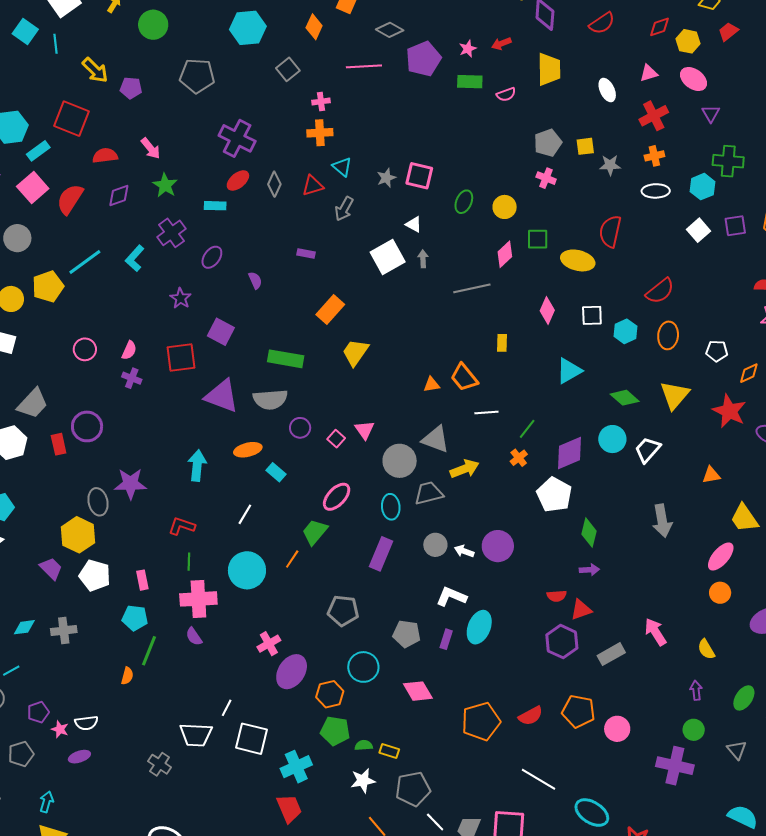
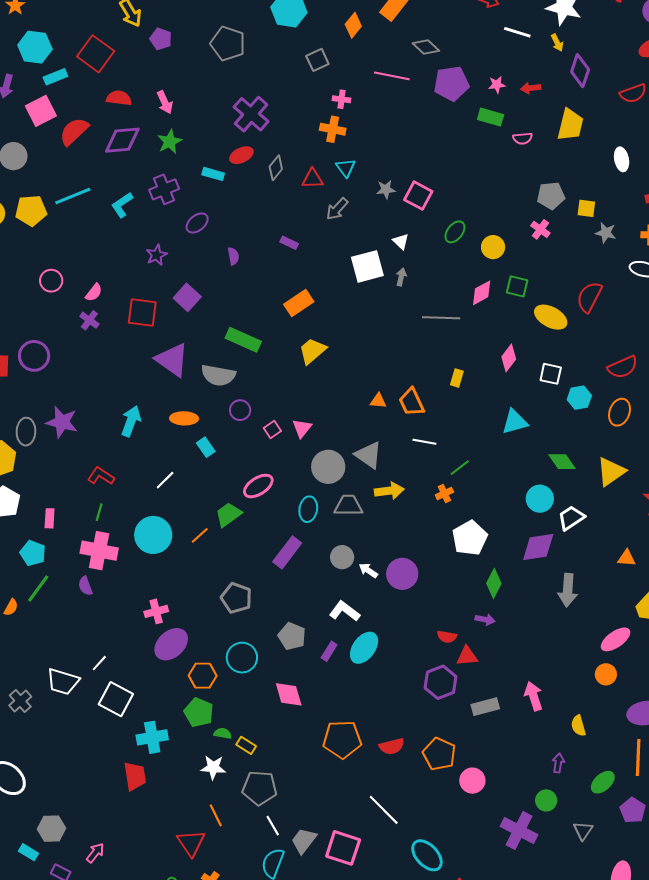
purple diamond: (119, 196) -> (122, 140), size x1.5
purple diamond: (570, 453) -> (538, 547), moved

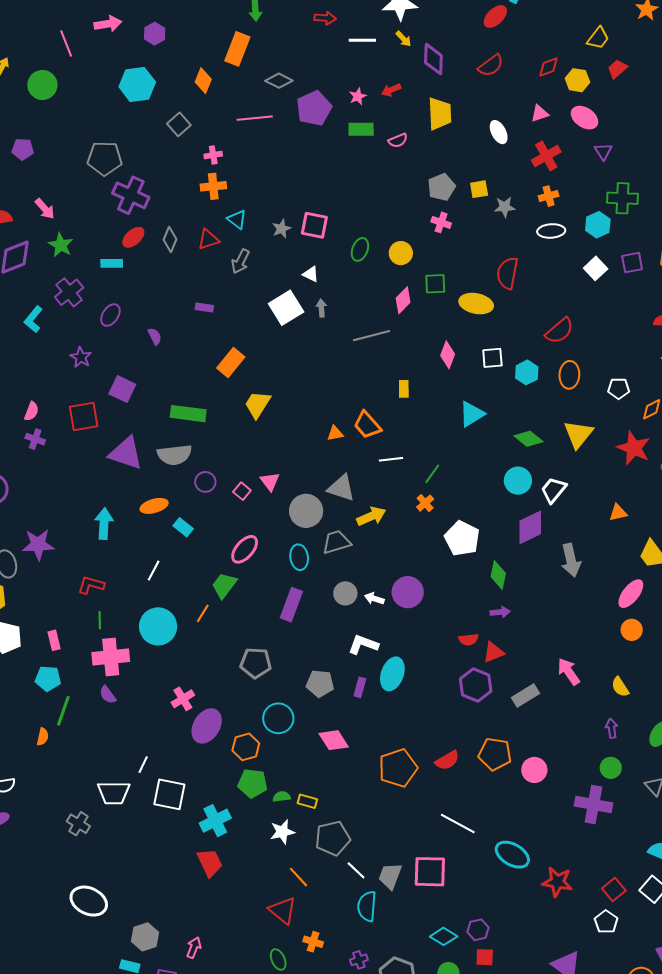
gray pentagon: (228, 44) -> (105, 158), moved

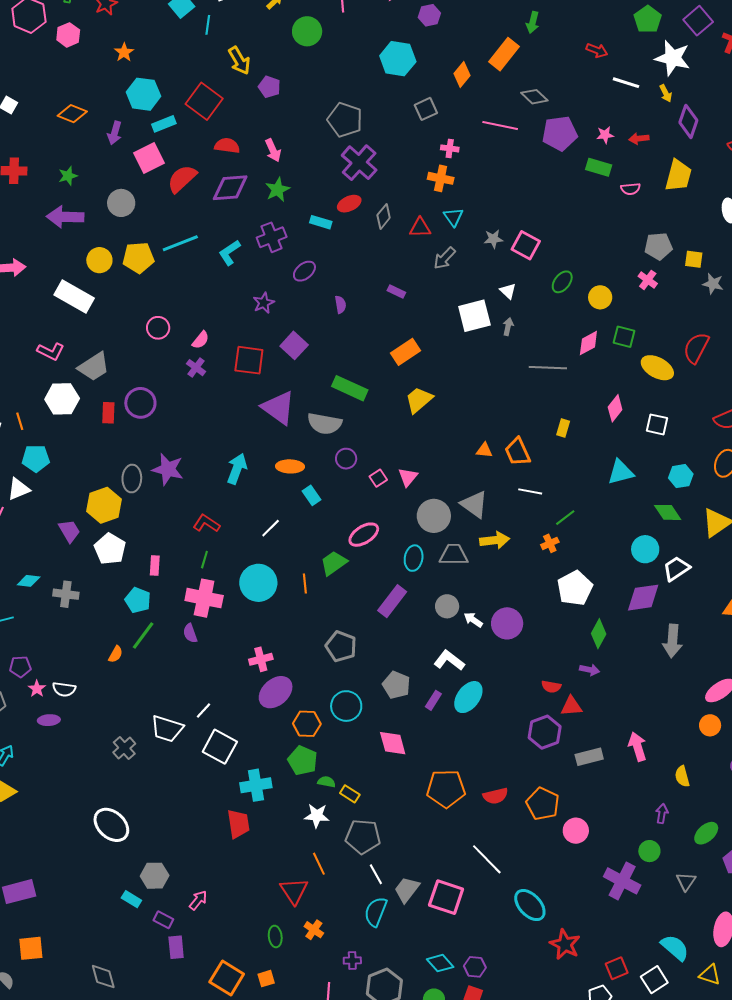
cyan hexagon: (527, 372) -> (681, 476), moved
orange line: (203, 613) -> (305, 584), turned -54

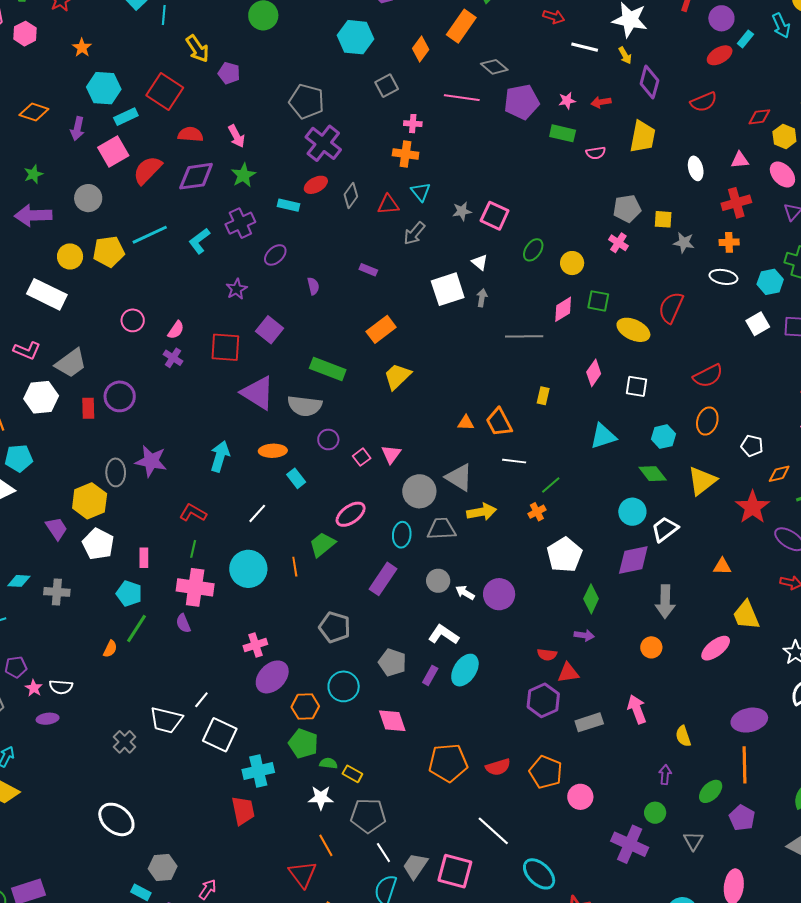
orange circle: (710, 725) -> (651, 647), moved

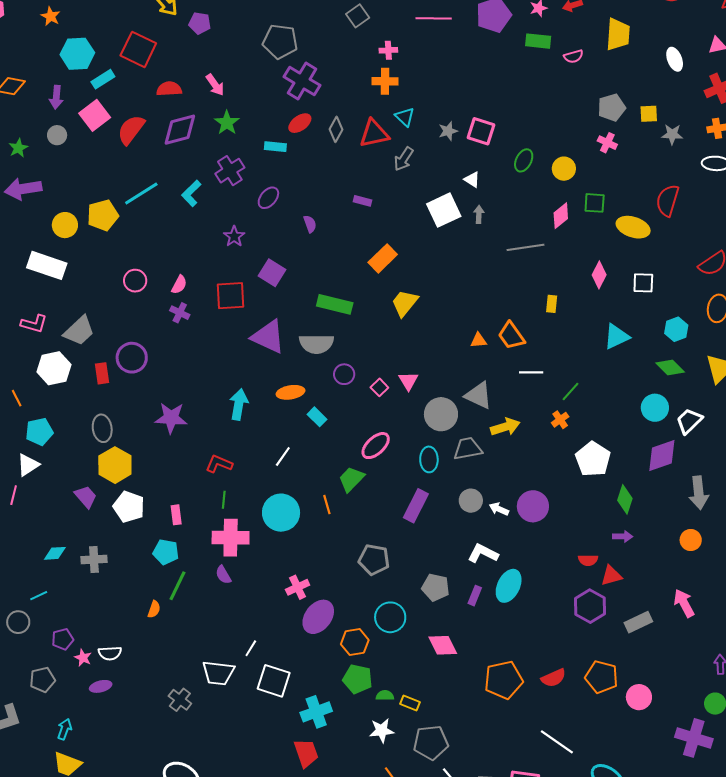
gray circle: (88, 198) -> (57, 135), moved, size x0.7
red triangle: (388, 204) -> (374, 134), size x1.4
gray ellipse: (116, 472) -> (102, 428), moved

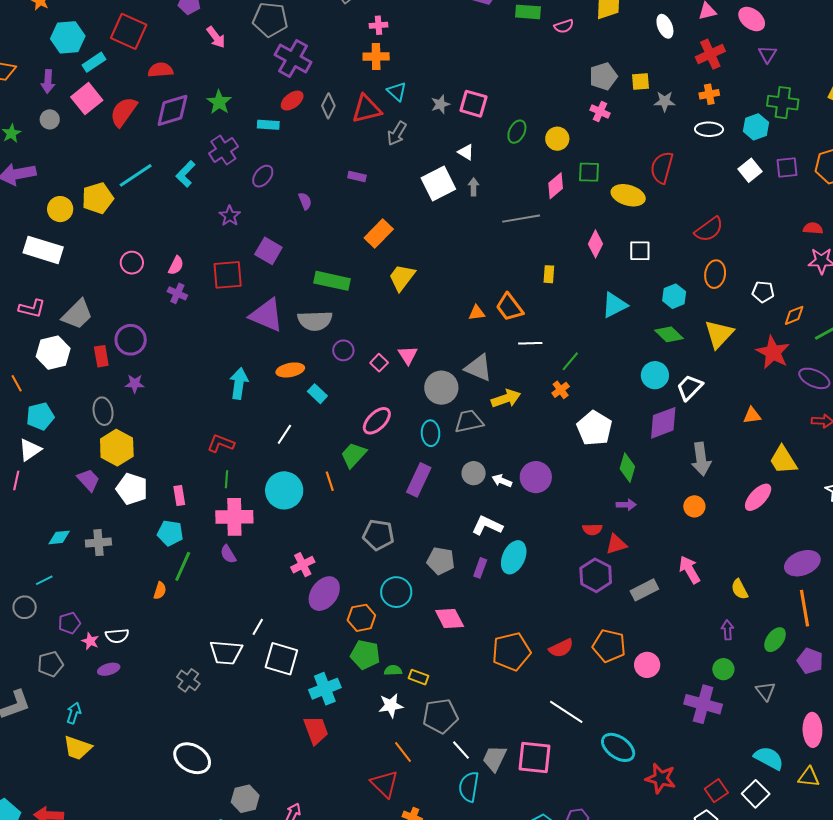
pink arrow: (215, 85) -> (216, 37), moved
purple star: (171, 418) -> (135, 384), moved, size x0.6

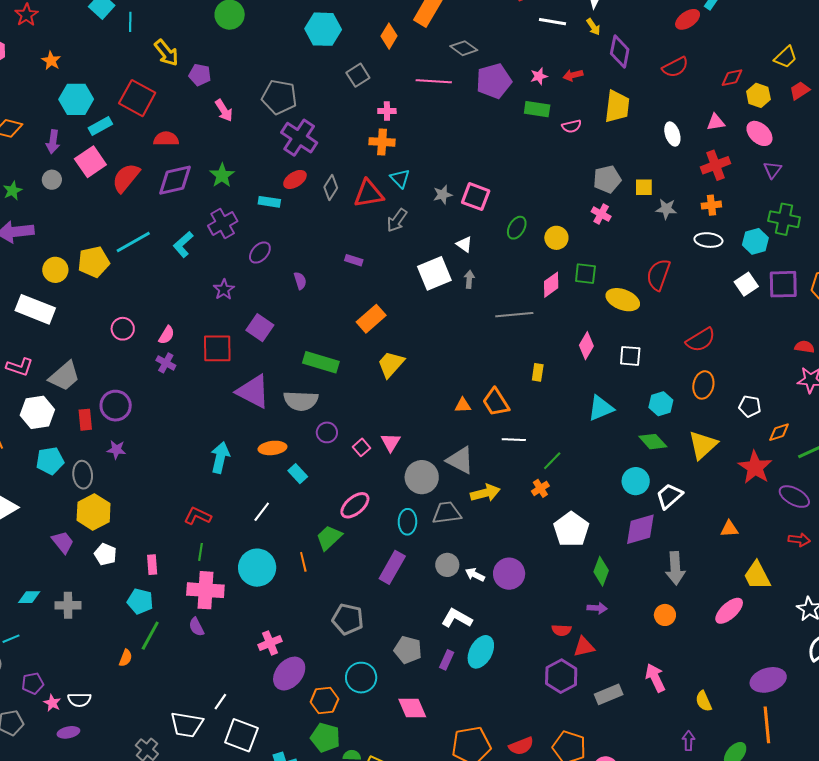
purple square: (787, 167) -> (783, 284), size x1.4
cyan pentagon: (40, 416) -> (50, 461), moved
white pentagon: (132, 489) -> (105, 554), size x0.7

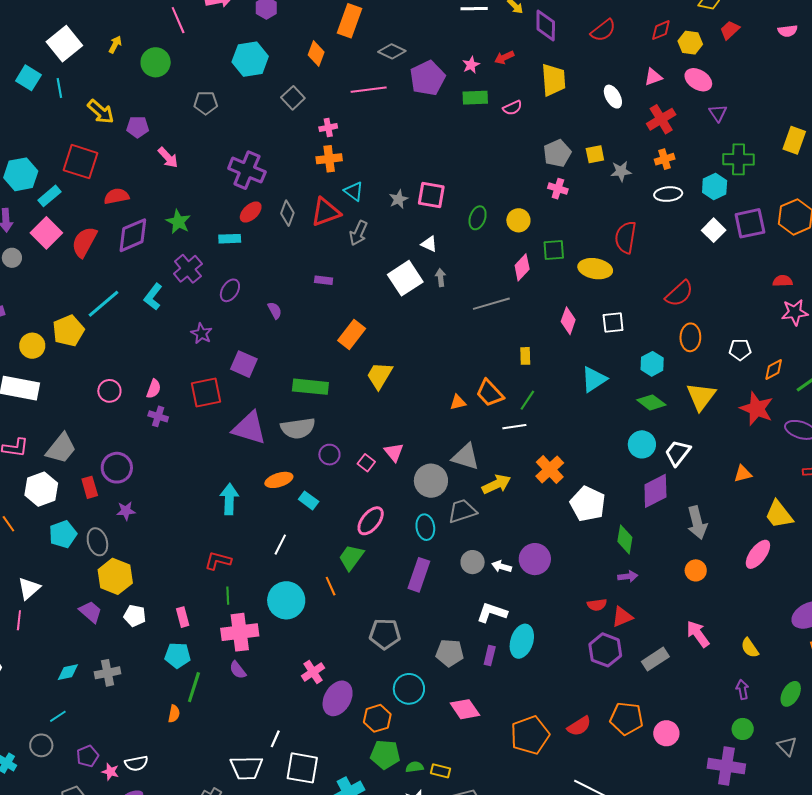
gray pentagon: (279, 97) -> (206, 103), moved, size x0.7
green line: (552, 461) -> (527, 400), moved
orange cross: (540, 488) -> (550, 470), size x1.6

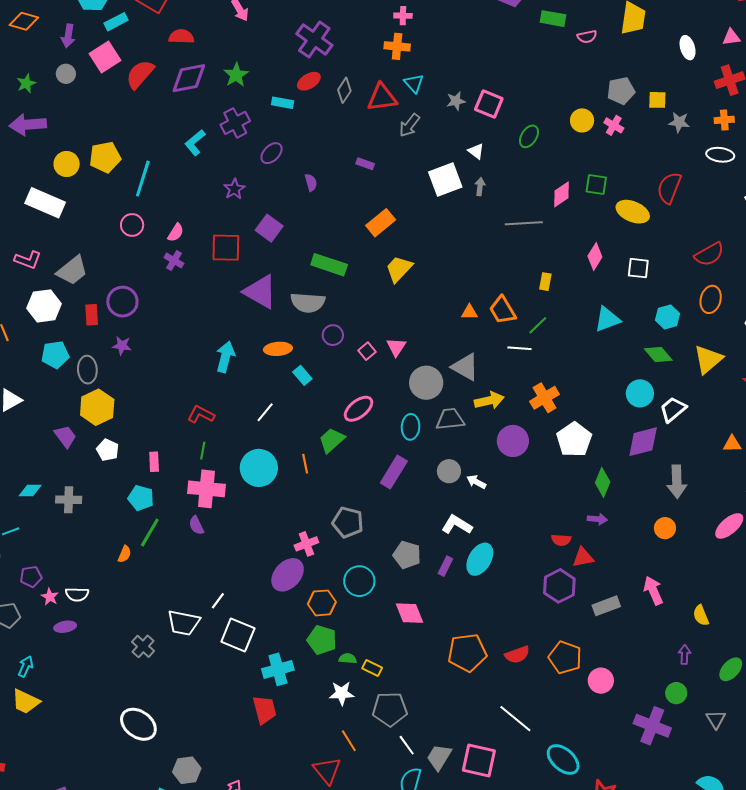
yellow circle: (518, 220) -> (582, 120), moved
cyan line: (103, 304) -> (143, 179), moved, turned -45
purple circle: (535, 559) -> (513, 441), moved
pink cross: (313, 672) -> (306, 544), moved

